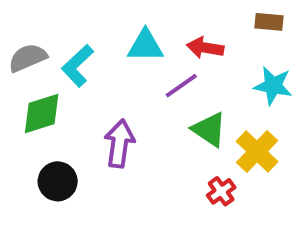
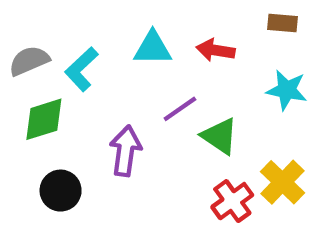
purple line: (181, 86) -> (180, 109), moved
yellow cross: (257, 151) -> (283, 182), moved
red cross: (221, 191) -> (232, 201), size x1.4

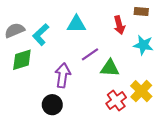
red arrow: (216, 50) -> (119, 25), moved, turned -114
green triangle: (220, 136) -> (110, 68), turned -30
black circle: (61, 191) -> (52, 105), moved

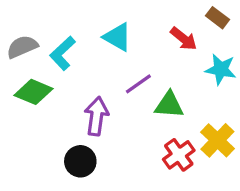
brown rectangle: (141, 12) -> (217, 18), turned 32
cyan triangle: (76, 24) -> (117, 37), turned 30
red arrow: (119, 25) -> (184, 39), turned -36
green diamond: (22, 60) -> (34, 92), turned 40

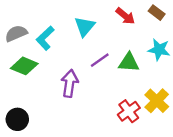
cyan triangle: (117, 37) -> (85, 26), turned 40
red arrow: (184, 39) -> (125, 16), moved
green triangle: (169, 105) -> (129, 62), moved
black circle: (80, 161) -> (17, 119), moved

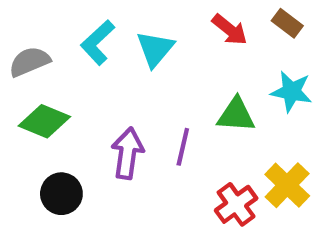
cyan L-shape: (45, 38) -> (98, 42), moved
purple line: (100, 60) -> (183, 147), moved, turned -42
black circle: (17, 119) -> (61, 194), moved

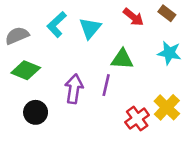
green triangle: (236, 115) -> (122, 59), moved

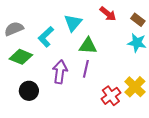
brown rectangle: (167, 13) -> (138, 20), moved
cyan L-shape: (57, 24) -> (46, 37), moved
green triangle: (122, 59) -> (88, 46), moved

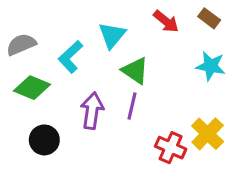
brown rectangle: (138, 20) -> (209, 18), moved
green triangle: (88, 46) -> (135, 71), turned 30
red cross: (111, 96) -> (171, 148), turned -30

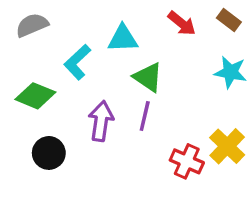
cyan triangle: (112, 35) -> (123, 39), turned 48
gray semicircle: (21, 44) -> (32, 25), moved

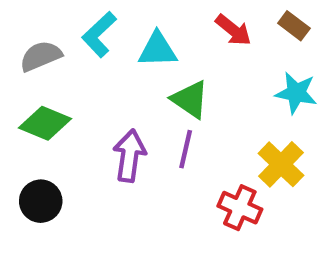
gray semicircle: (32, 25) -> (41, 56), moved
cyan L-shape: (77, 62) -> (99, 34), moved
yellow cross: (227, 146) -> (281, 164), moved
black circle: (49, 153) -> (41, 201), moved

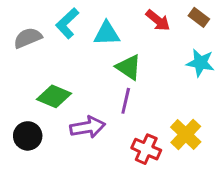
green diamond: (45, 123) -> (54, 96), moved
purple arrow: (129, 156) -> (88, 127), moved, turned 72
yellow cross: (281, 164) -> (186, 134), moved
red cross: (240, 208) -> (146, 149), moved

